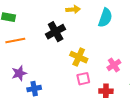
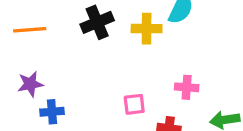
yellow cross: (79, 57) -> (147, 29), moved, turned -30
pink cross: (114, 65) -> (187, 87), turned 32

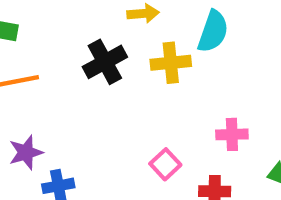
pink square: (134, 104) -> (165, 164), turned -30

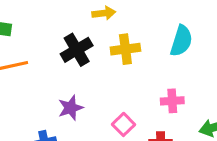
cyan semicircle: (213, 31) -> (181, 41), moved
purple star: (26, 152) -> (71, 108), moved

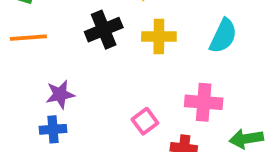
pink cross: (172, 101) -> (204, 102), size x1.4
purple star: (71, 108) -> (60, 94), moved

